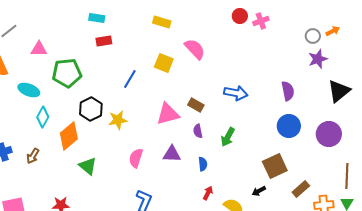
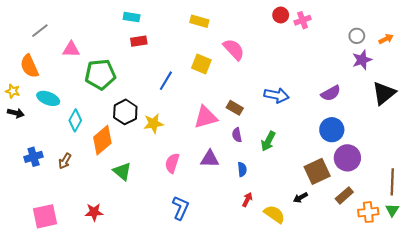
orange arrow: (333, 31) -> (386, 39), moved
cyan ellipse: (29, 90) -> (48, 98), moved
purple semicircle: (288, 91) -> (331, 93), turned 72
purple circle: (329, 134) -> (347, 158), moved

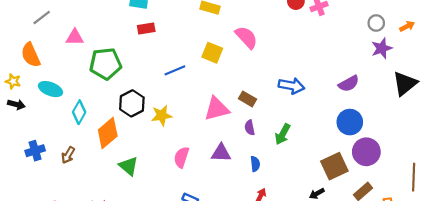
blue line: (166, 81) -> (175, 70), turned 36

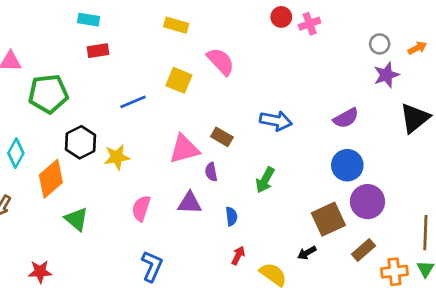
purple semicircle: (250, 128) -> (211, 172), moved

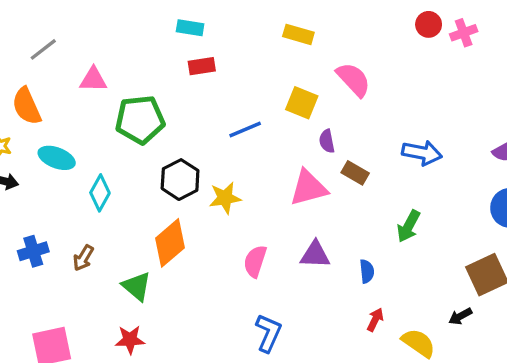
purple semicircle: (211, 172) -> (327, 141), moved
orange diamond: (51, 179) -> (170, 243), moved
green triangle: (76, 219) -> (137, 286), moved

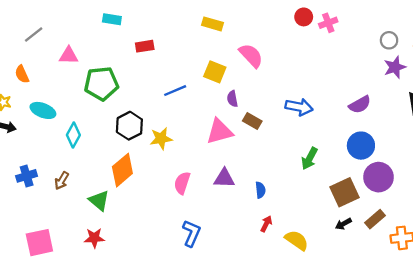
cyan rectangle: (190, 28) -> (112, 19), moved
orange semicircle: (27, 106) -> (22, 74), size x0.7
green arrow: (409, 226) -> (310, 158), moved
black arrow: (460, 316) -> (343, 224), moved

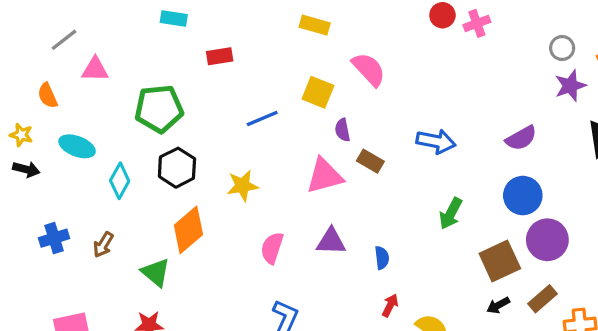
pink triangle: (69, 56) -> (95, 69), moved
black hexagon: (129, 126) -> (177, 168), moved

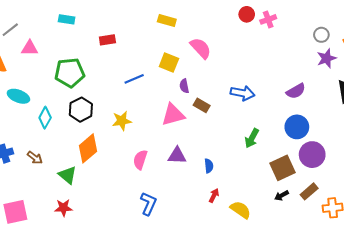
cyan rectangle: (174, 19) -> (67, 19), moved
brown arrow: (103, 245) -> (35, 158), turned -84

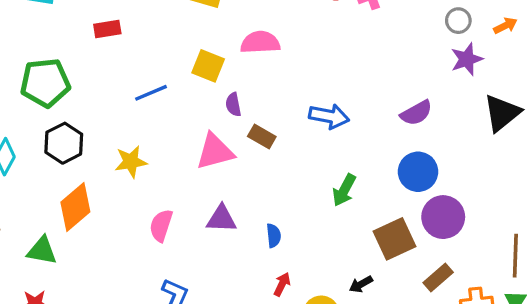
pink semicircle: (201, 48) -> (260, 42), turned -50
green triangle: (68, 175) -> (42, 251), turned -30
black arrow: (281, 195) -> (361, 284), moved

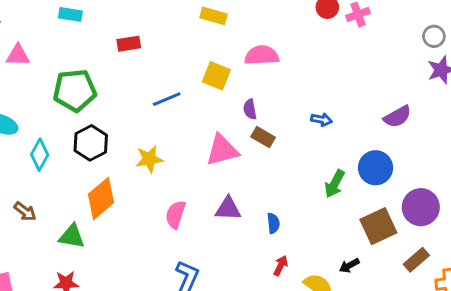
purple semicircle: (233, 105) -> (250, 109), moved
blue arrow: (329, 116) -> (321, 120), size x0.6
blue circle: (418, 172) -> (376, 168), moved

